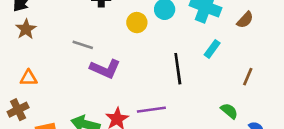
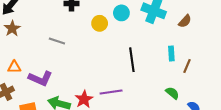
cyan rectangle: (212, 49) -> (171, 53), moved, turned -40
purple L-shape: (105, 69) -> (40, 78), moved

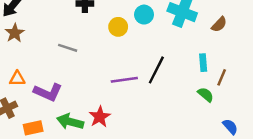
black line: (132, 60) -> (156, 70), turned 35
purple line: (111, 92) -> (124, 80), moved
green semicircle: (172, 93) -> (206, 95), moved

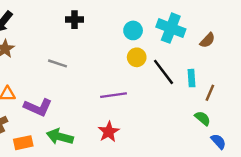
yellow circle: (118, 27) -> (137, 57), moved
black line: (156, 70) -> (164, 72), moved, turned -64
green semicircle: (206, 95) -> (203, 118), moved
red star: (100, 117) -> (109, 132), moved

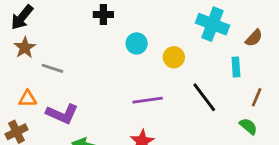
cyan circle: (133, 30) -> (137, 43), moved
gray line: (57, 63) -> (52, 68), moved
black line: (164, 72) -> (204, 97), moved
cyan rectangle: (192, 78) -> (236, 67), moved

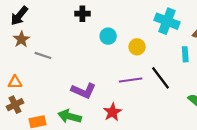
orange triangle: (28, 99) -> (15, 82), moved
purple line: (148, 100) -> (131, 80), moved
purple L-shape: (62, 114) -> (83, 91), moved

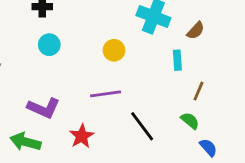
cyan circle: (108, 36) -> (49, 45), moved
black line: (161, 78) -> (142, 126), moved

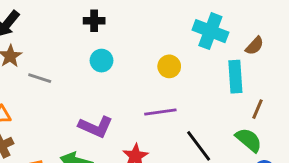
cyan rectangle: (177, 60) -> (235, 77), size x1.5
green semicircle: (190, 121) -> (249, 140), size x1.4

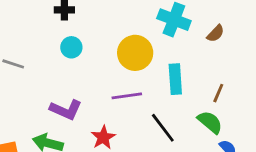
yellow circle: (169, 66) -> (135, 53), size x1.6
cyan rectangle: (235, 77) -> (175, 79), moved

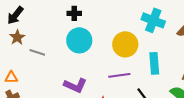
cyan circle: (71, 47) -> (79, 40), size x1.6

